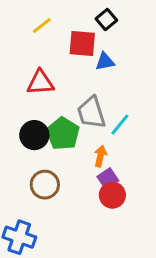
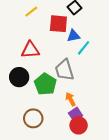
cyan line: (120, 125) -> (84, 48), moved
black circle: (34, 135) -> (19, 77), moved
orange arrow: (100, 156) -> (70, 99), turned -40

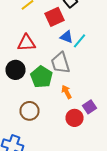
red square: (58, 24) -> (54, 17), turned -30
blue triangle: (74, 36) -> (66, 37), moved, turned 32
purple square: (76, 114) -> (90, 107), moved

